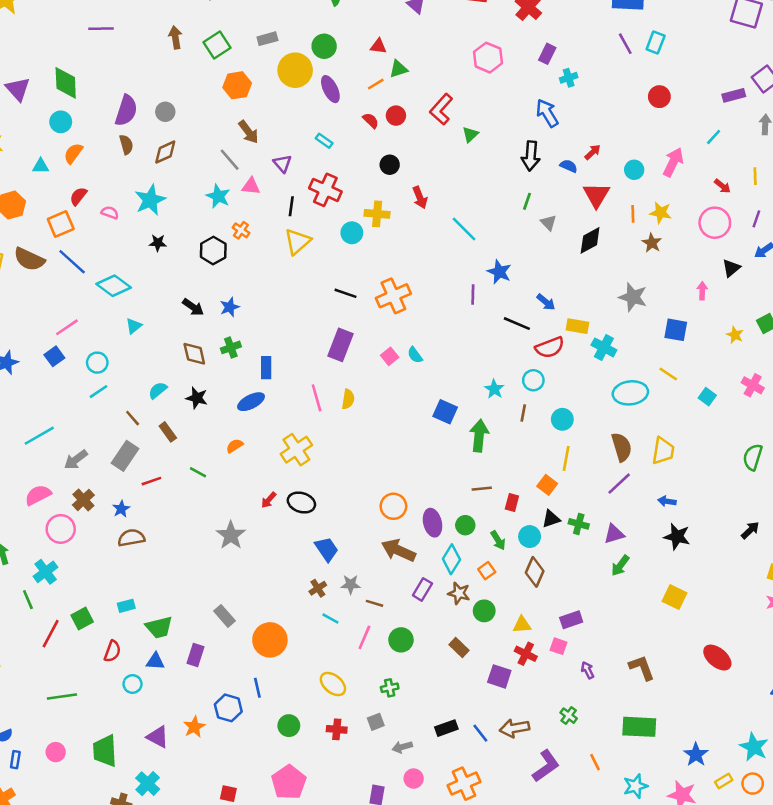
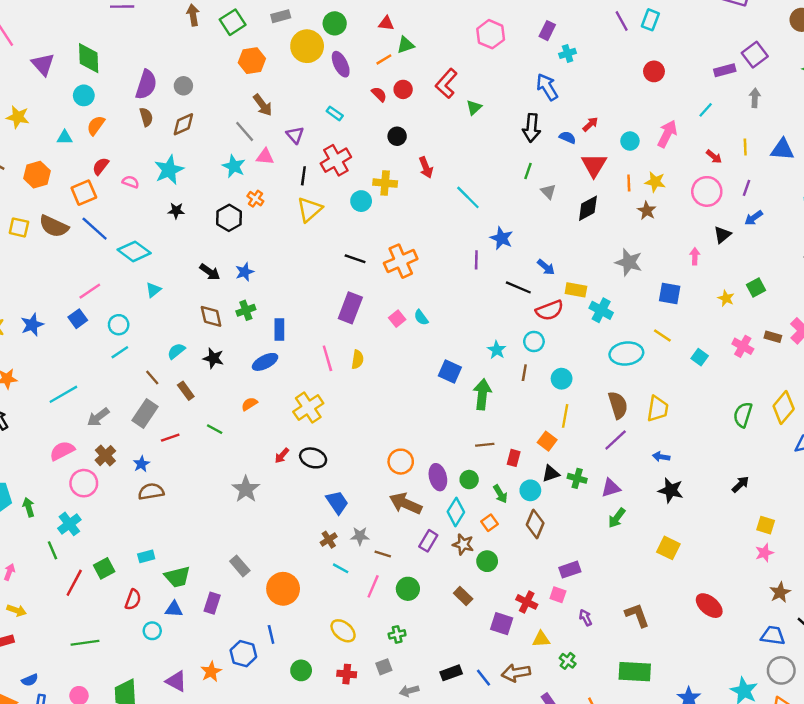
red cross: (325, 190) -> (336, 160), turned 36
yellow triangle: (522, 625) -> (541, 639), moved

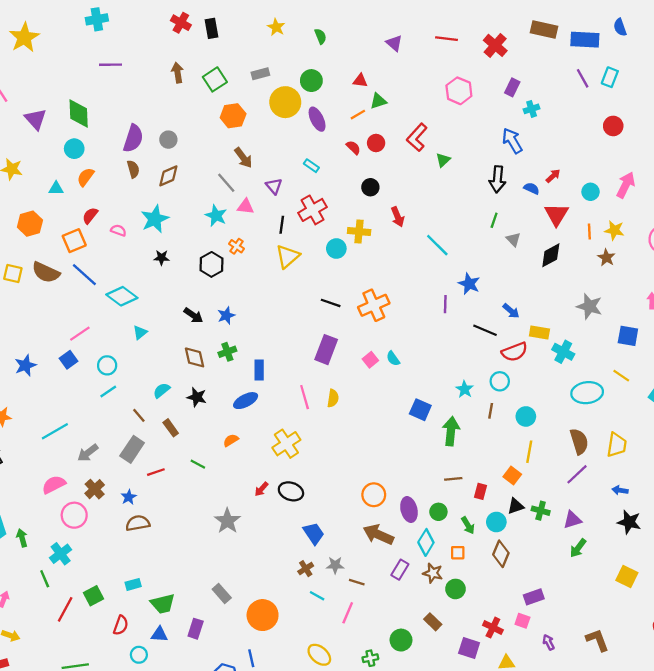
orange square: (490, 523) -> (458, 553), turned 35
green circle: (408, 589) -> (401, 640), moved

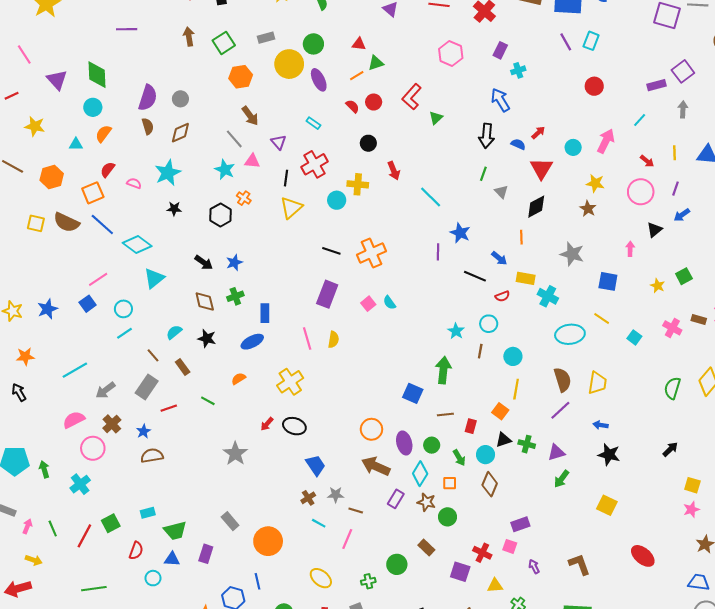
orange line: (589, 231) -> (521, 237), moved
cyan triangle: (140, 332) -> (154, 278), size x1.5
red semicircle: (514, 352) -> (502, 296), size x0.6
blue square: (420, 410) -> (413, 393), moved
green line: (45, 579) -> (53, 528), moved

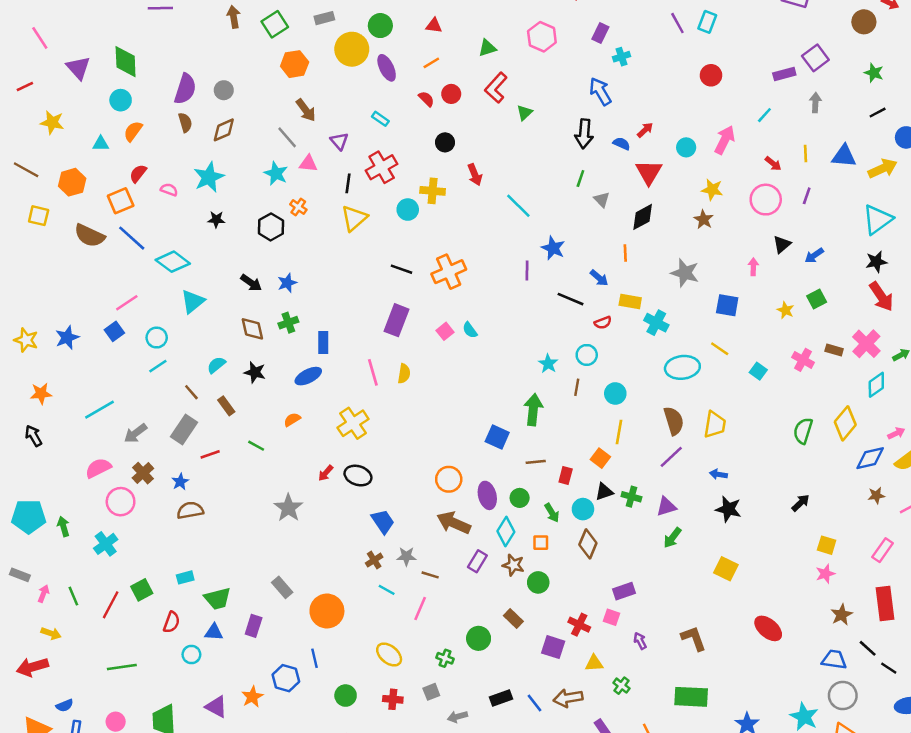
green triangle: (376, 63) -> (487, 48), moved
blue arrow: (682, 215) -> (814, 256), moved
yellow square: (36, 223) -> (39, 216), moved
green cross: (368, 581) -> (445, 658), turned 32

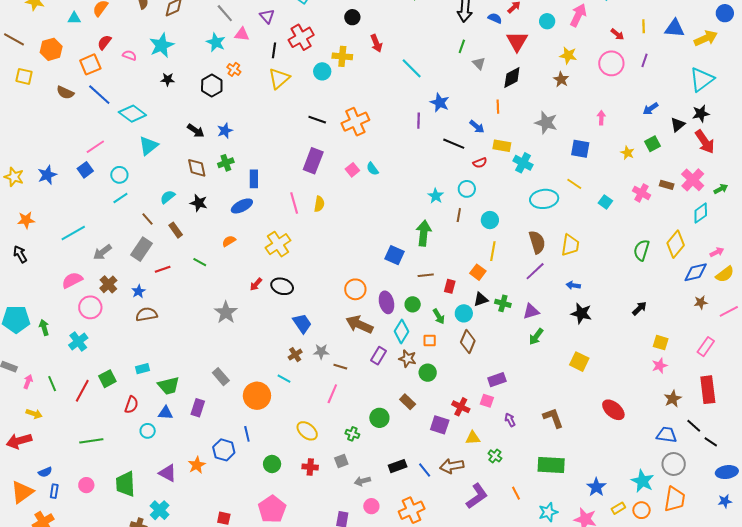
brown semicircle: (89, 236) -> (65, 93), size x0.7
black triangle: (782, 244) -> (678, 125), moved
cyan line: (387, 590) -> (284, 379), moved

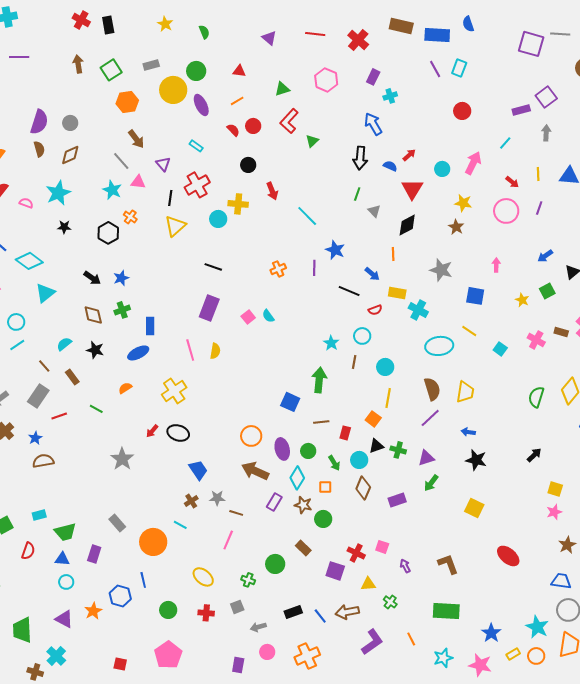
orange cross: (355, 122) -> (278, 269), moved, size x0.6
purple rectangle: (497, 380) -> (397, 500), moved
cyan circle: (148, 431) -> (66, 582), moved

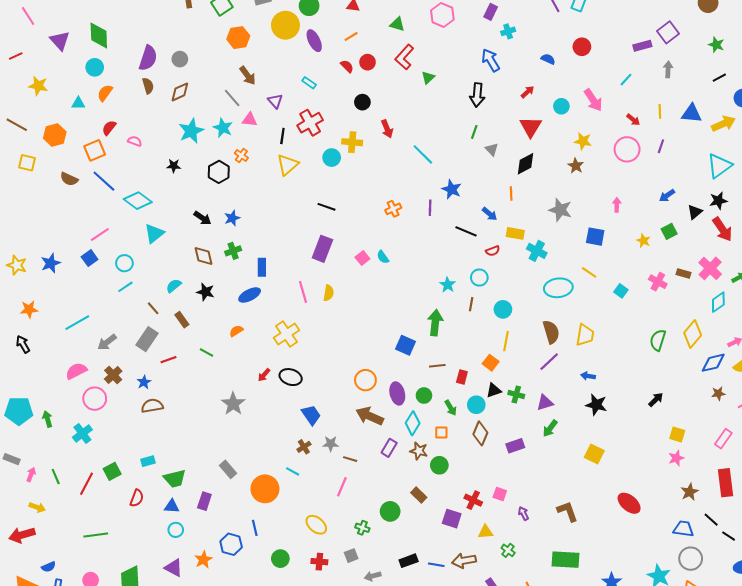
green triangle: (282, 89) -> (397, 24), turned 35
pink arrow: (473, 163) -> (593, 100), turned 120
blue semicircle: (390, 166) -> (548, 59), moved
cyan star: (58, 193) -> (191, 131), moved
blue line: (320, 616) -> (436, 565), turned -42

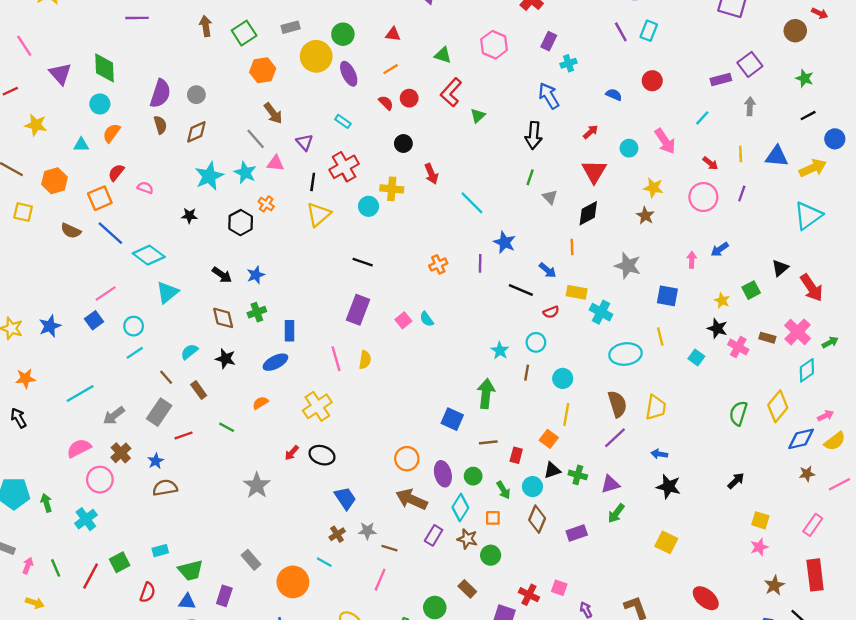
blue arrow: (667, 195) -> (720, 249), moved
black star: (718, 201) -> (717, 328), moved, turned 30
yellow line: (589, 272) -> (660, 337), turned 42

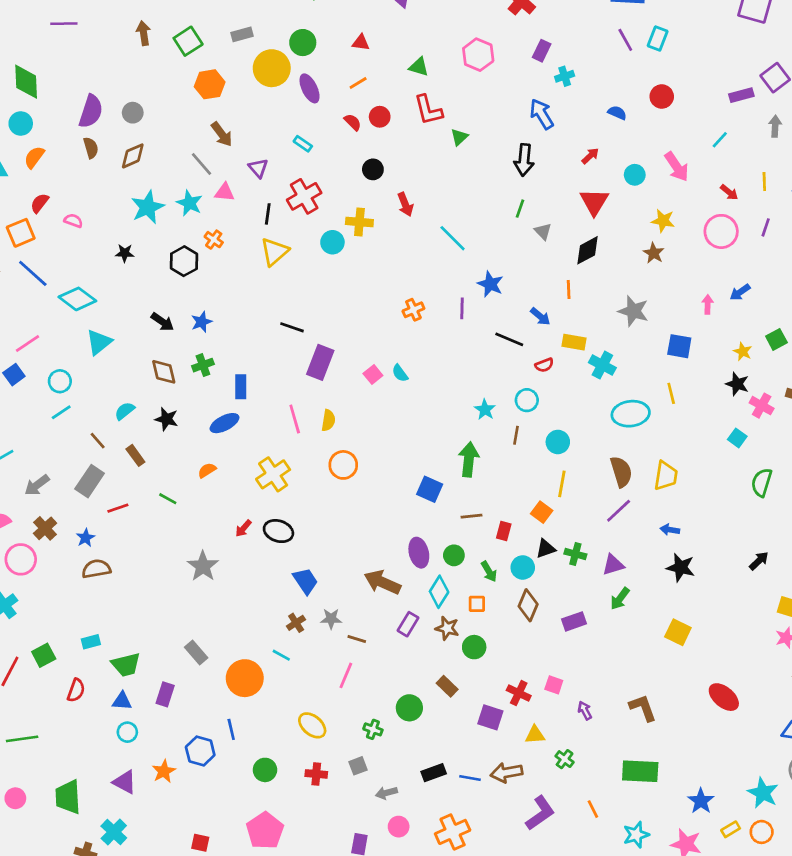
red L-shape: (451, 92) -> (428, 110), turned -56
black line: (363, 262) -> (292, 327), moved
cyan square: (696, 357) -> (737, 438), moved
orange circle: (407, 459) -> (343, 465), moved

